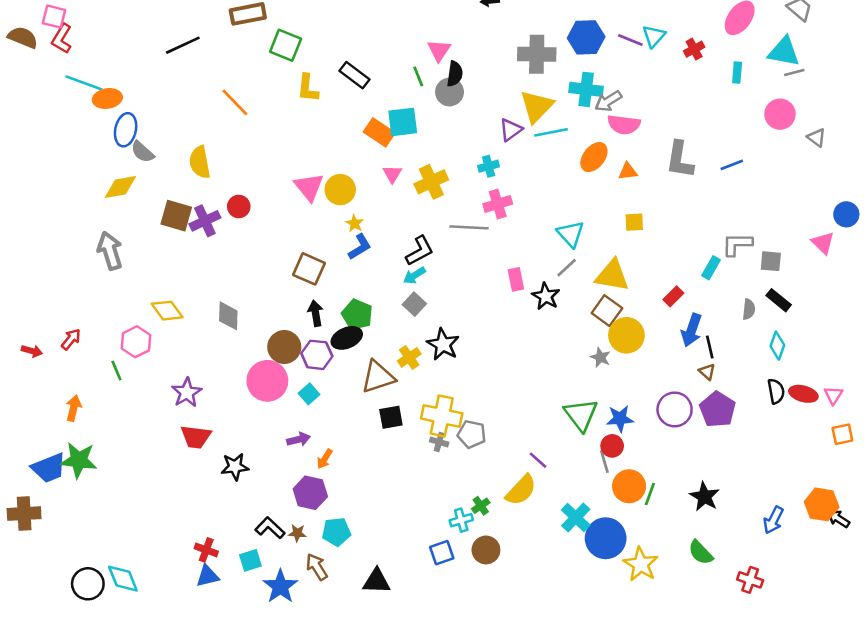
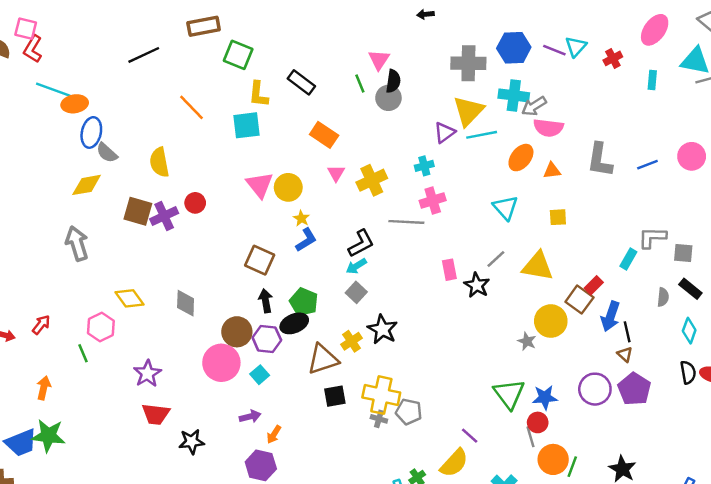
pink circle: (780, 114) -> (692, 156), moved
cyan square: (403, 122) -> (246, 125), moved
cyan triangle: (571, 234) -> (505, 208), moved
brown square: (607, 311) -> (579, 300), moved

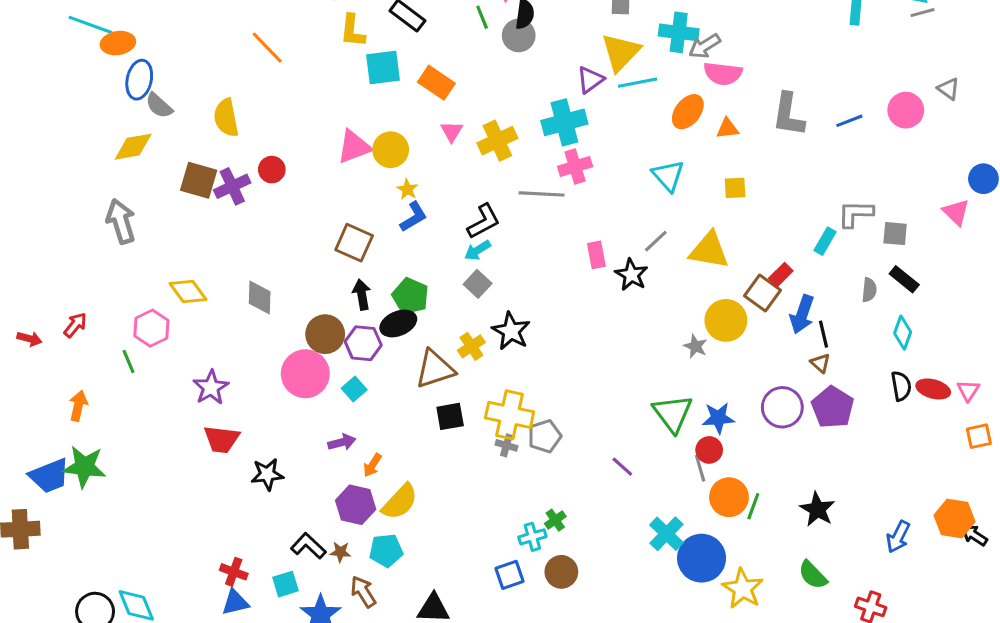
cyan square: (246, 125) -> (383, 67), moved
cyan cross: (424, 166) -> (564, 122), size x1.8
pink triangle: (260, 185) -> (354, 147), turned 48
gray pentagon: (409, 412) -> (545, 436), turned -30
yellow semicircle: (454, 463) -> (400, 502), moved

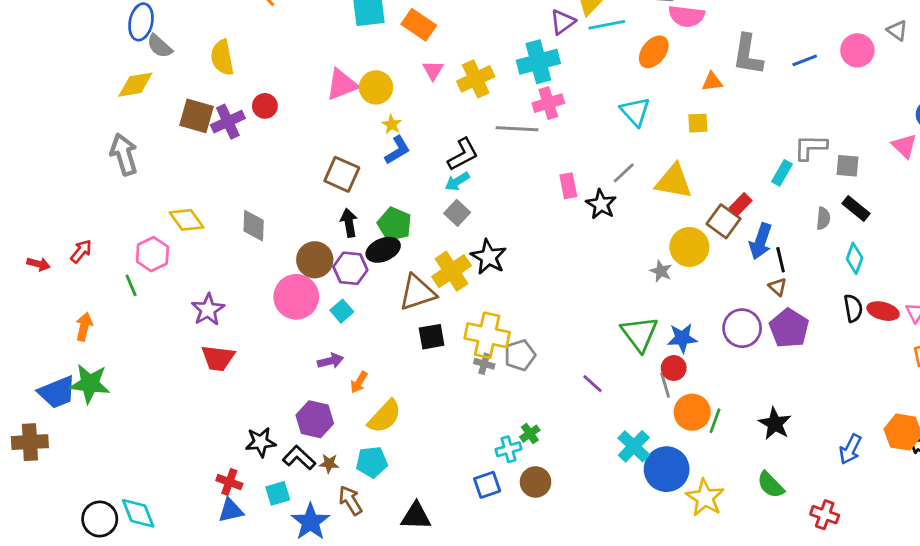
orange triangle: (727, 128) -> (712, 82), moved
yellow cross: (471, 346) -> (451, 271), size x1.5
black star: (267, 474) -> (261, 442), moved
purple hexagon: (356, 505) -> (315, 419), moved

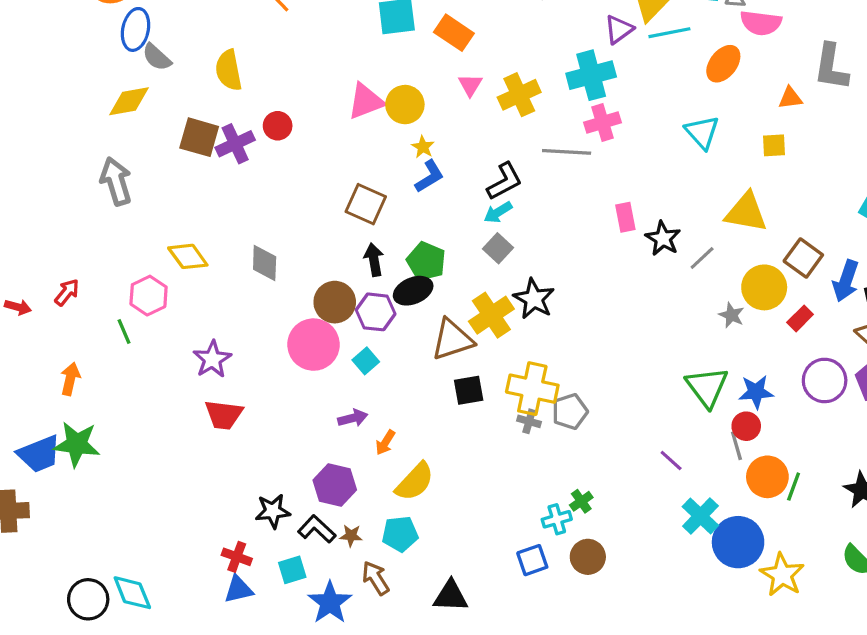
gray line: (624, 173) -> (702, 258), moved
red rectangle: (741, 204) -> (800, 318), moved
purple line: (593, 384) -> (671, 460), moved

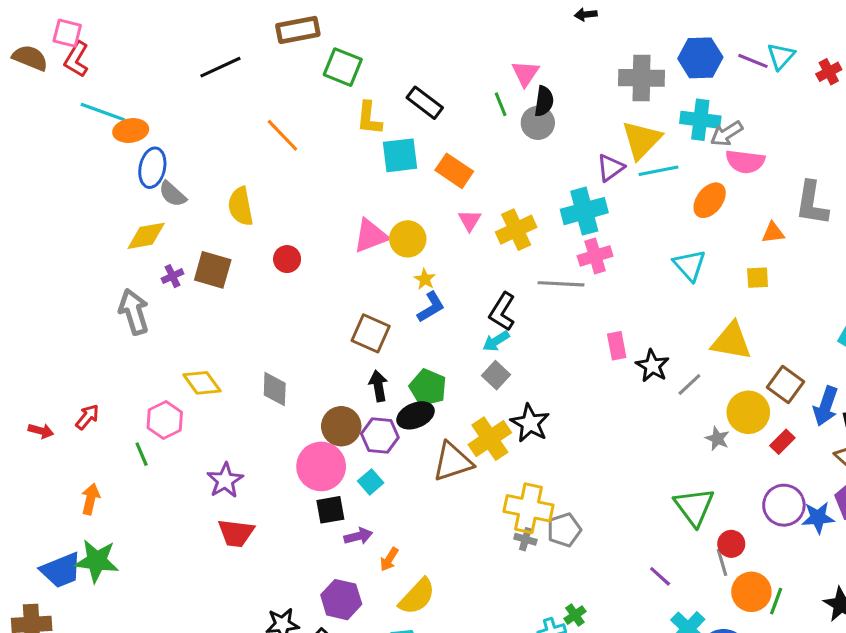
purple cross: (235, 144) -> (172, 276), moved, size x0.6
black L-shape: (505, 181) -> (502, 312), turned 150
purple circle: (825, 380) -> (784, 505), moved
black square: (469, 390) -> (330, 510), moved
blue star: (756, 392) -> (818, 518), moved

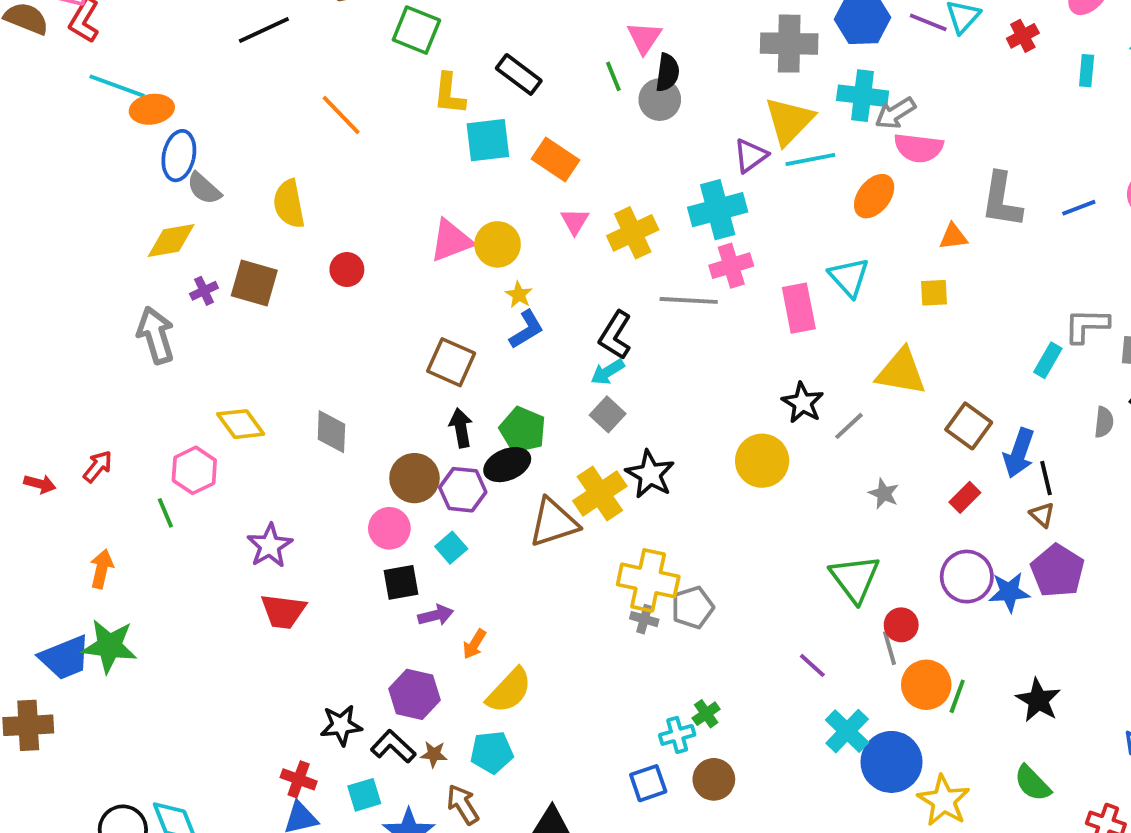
pink rectangle: (617, 346) -> (799, 308), moved, size x1.4
yellow circle: (748, 412) -> (762, 461), moved
pink circle: (321, 466) -> (389, 528), size x0.7

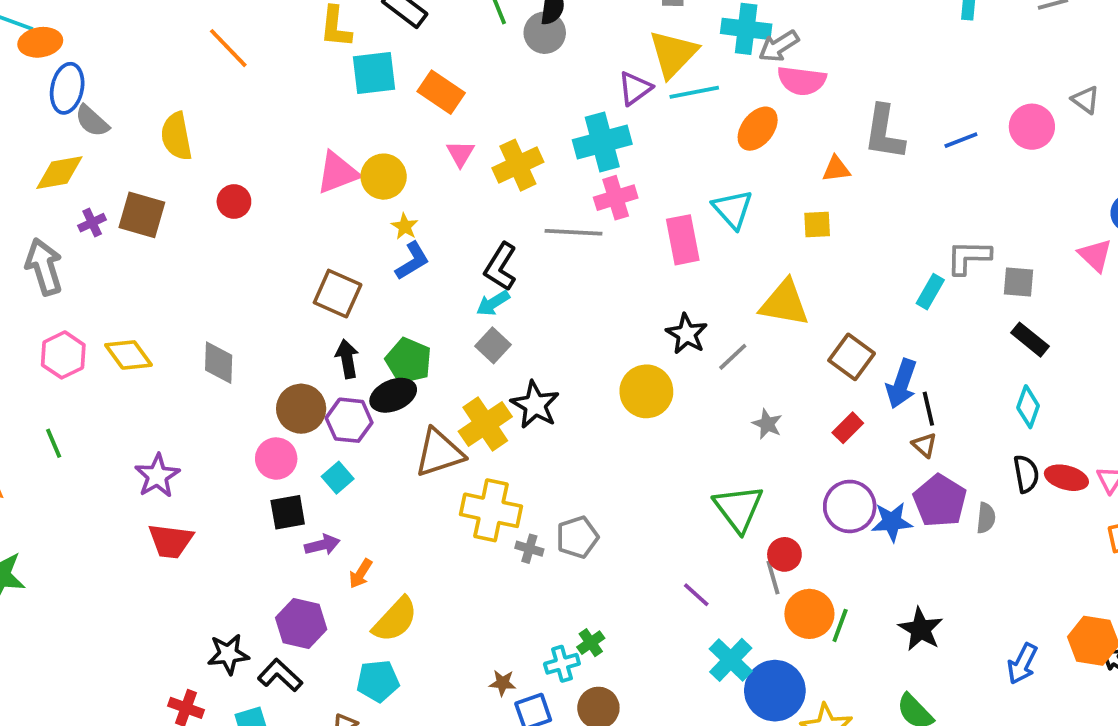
gray semicircle: (1104, 422) -> (986, 518), moved
pink hexagon: (194, 470) -> (63, 355), moved
yellow cross: (648, 580) -> (491, 510), moved
brown star: (434, 754) -> (503, 683), moved

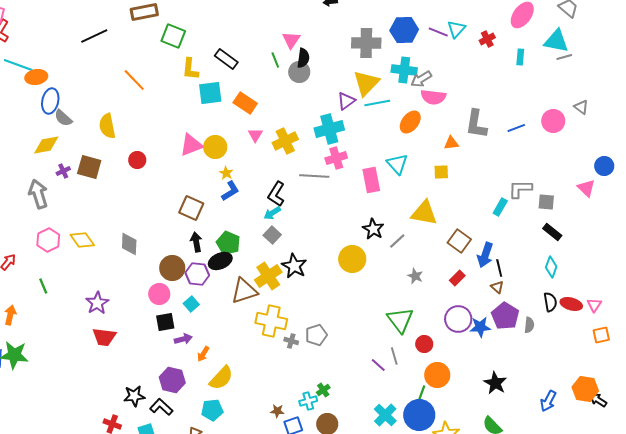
gray line: (773, 577) -> (394, 356), moved
green line: (840, 625) -> (421, 394), moved
cyan cross: (731, 660) -> (385, 415), moved

